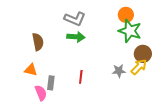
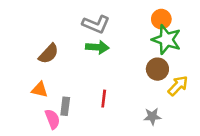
brown semicircle: (38, 42) -> (49, 54), turned 54
brown circle: (143, 54) -> (157, 69), moved
gray star: (119, 71) -> (152, 116), moved

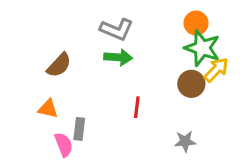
yellow arrow: (178, 86) -> (216, 70), moved
red line: (104, 99) -> (137, 107), moved

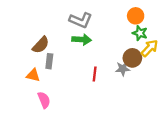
green star: (202, 48) -> (140, 33), size x0.6
gray rectangle: (79, 129) -> (49, 61), moved
gray star: (185, 141) -> (123, 69), moved

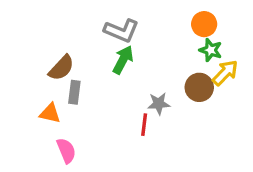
green arrow: (82, 40) -> (123, 60), turned -66
gray star: (123, 69) -> (159, 104), moved
red line: (95, 74) -> (144, 125), moved

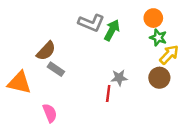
green arrow: (123, 60) -> (112, 30), moved
brown circle: (199, 87) -> (159, 78), moved
gray rectangle: (74, 92) -> (56, 69), turned -63
orange triangle: (50, 113) -> (19, 83), moved, size x1.5

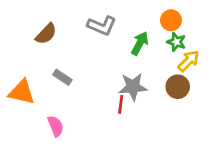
green arrow: (112, 30) -> (140, 43), moved
brown semicircle: (46, 51) -> (46, 34), moved
gray star: (119, 78) -> (133, 87), size x1.5

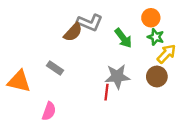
brown semicircle: (46, 34) -> (73, 32), moved
green arrow: (140, 43) -> (123, 38), turned 114
pink semicircle: (56, 126) -> (49, 111), turned 42

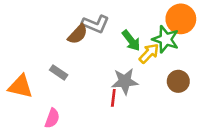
orange circle: (151, 18) -> (181, 19), moved, size x1.5
green star: (156, 37) -> (166, 39), size x1.5
yellow arrow: (166, 54) -> (149, 53), moved
brown circle: (157, 76) -> (178, 81), moved

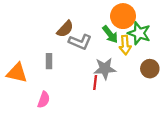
orange circle: (181, 19) -> (123, 16), moved
gray L-shape: (96, 24) -> (80, 42), moved
yellow arrow: (149, 53) -> (125, 45), turned 132
gray rectangle: (59, 72) -> (49, 61), turned 56

